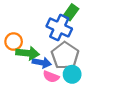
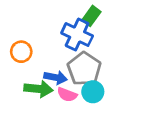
green arrow: (28, 53) -> (38, 89), moved

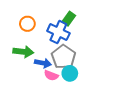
orange circle: (21, 52) -> (27, 24), moved
green arrow: (38, 89) -> (23, 52), moved

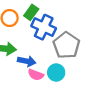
green rectangle: (69, 19) -> (31, 12), moved
gray pentagon: (64, 57) -> (66, 45), moved

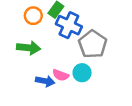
blue arrow: (27, 61) -> (45, 81), moved

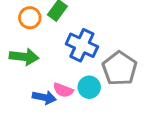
blue cross: (69, 25) -> (82, 45), moved
gray pentagon: (93, 44) -> (120, 68), moved

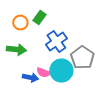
blue cross: (82, 45) -> (56, 42), turned 30
cyan circle: (89, 87) -> (61, 71), size x1.5

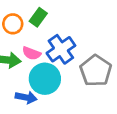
cyan circle: (61, 71) -> (45, 79), moved
pink semicircle: (43, 73) -> (31, 53), moved

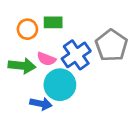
green rectangle: (38, 17) -> (53, 22), turned 54
gray pentagon: (96, 71) -> (111, 45), moved

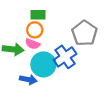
orange circle: (27, 29) -> (35, 30), moved
blue cross: (76, 55) -> (65, 57), moved

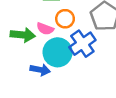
orange circle: (35, 30) -> (65, 19), moved

